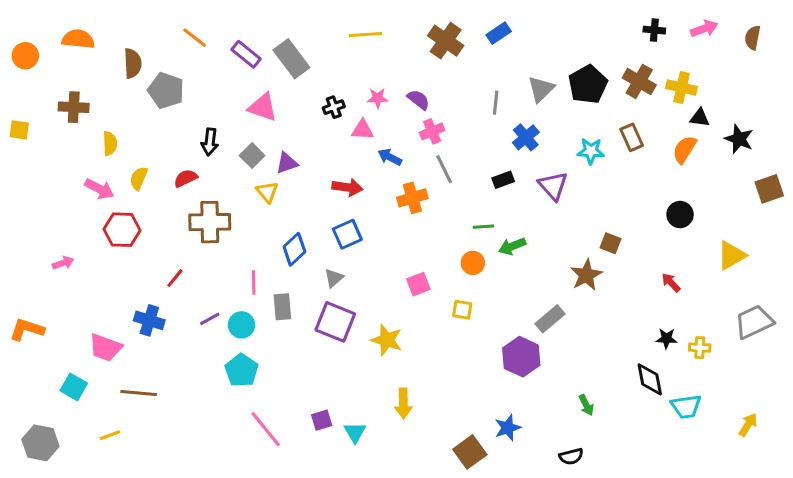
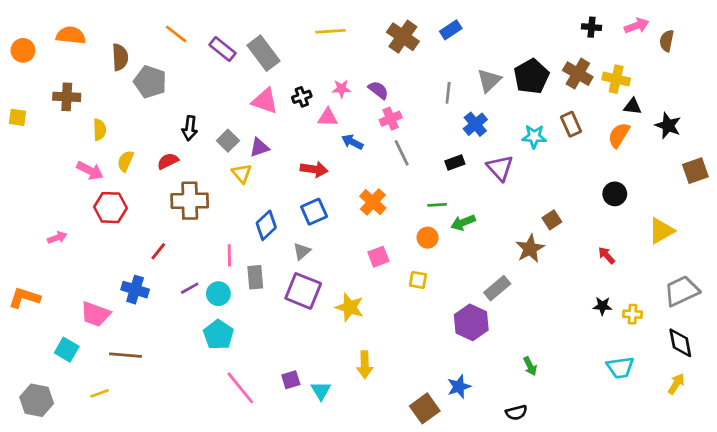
brown semicircle: (753, 38) -> (667, 41), moved
pink triangle: (263, 107) -> (265, 101), moved
orange cross: (412, 198) -> (373, 202), moved, turned -32
brown square: (610, 243) -> (552, 220), turned 36
black diamond: (650, 379) -> (680, 343), moved

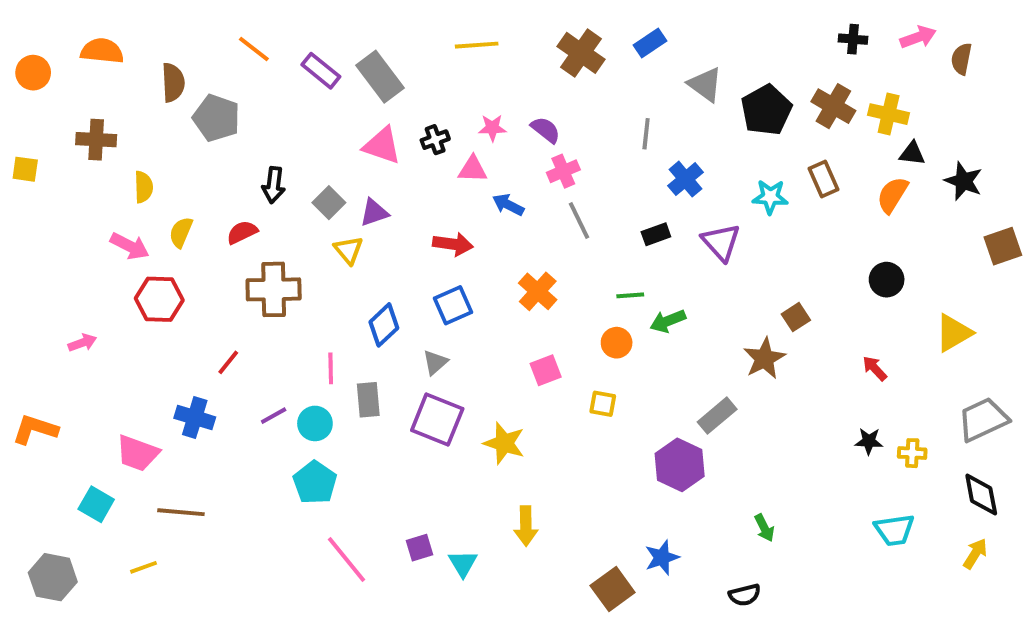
gray triangle: (489, 80) -> (705, 84), moved, turned -40

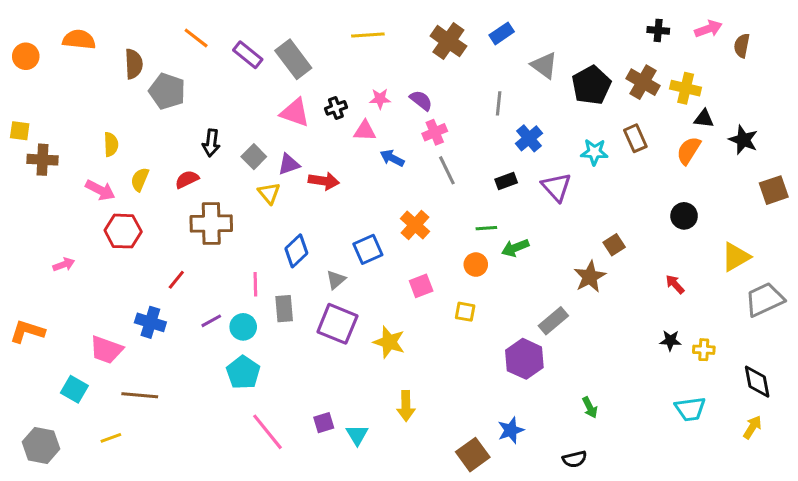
brown cross: (96, 140) -> (42, 160), moved
red arrow: (453, 244) -> (324, 181), moved
blue square: (453, 305) -> (368, 249), moved
gray trapezoid: (983, 420) -> (765, 300), moved

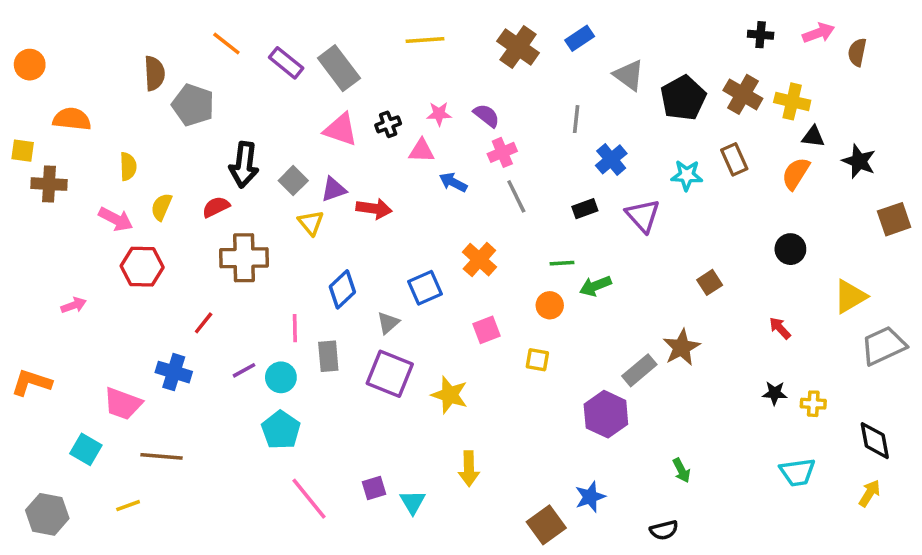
orange semicircle: (79, 40) -> (72, 119), moved
black arrow: (211, 143) -> (244, 165), size x1.4
brown star: (590, 277) -> (681, 347), moved

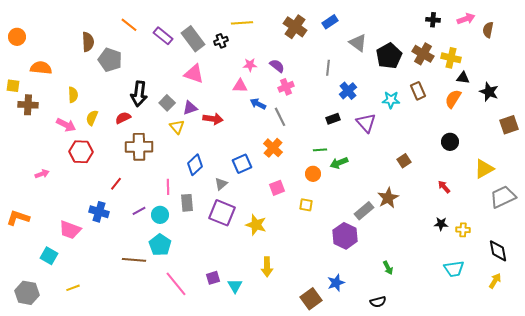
black cross: (388, 124) -> (221, 41), moved
gray line: (516, 196) -> (280, 117), moved
brown line: (161, 456) -> (134, 260), moved

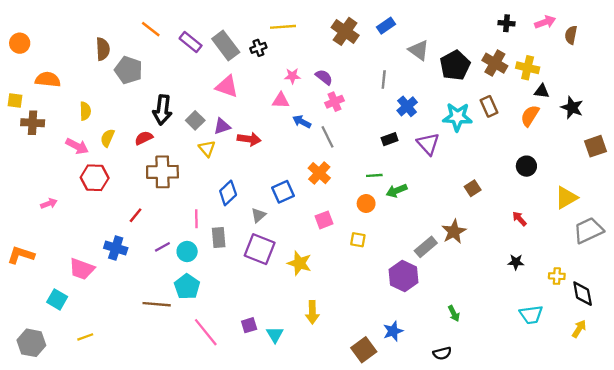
cyan star: (391, 100) -> (457, 117), size x1.4
yellow cross: (463, 230) -> (557, 276), moved

